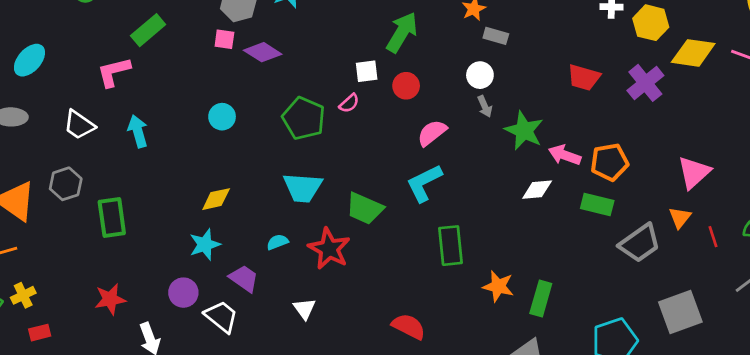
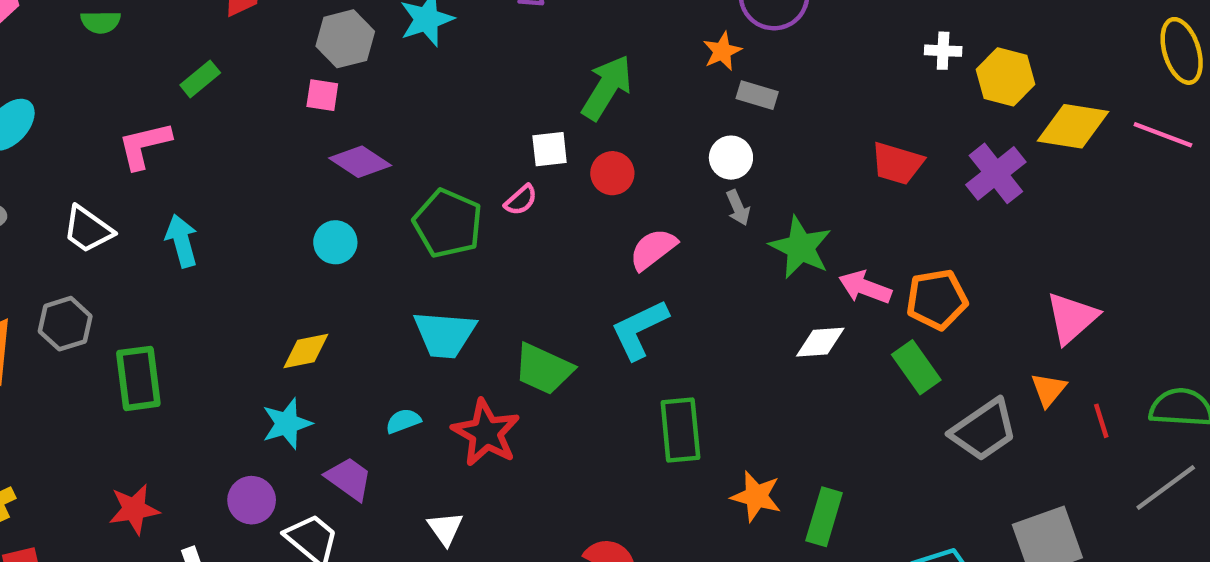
green rectangle: (148, 30) -> (200, 79), size x0.7
purple diamond: (263, 52) -> (360, 162), moved
cyan circle: (222, 117) -> (335, 242), moved
green rectangle: (597, 205) -> (916, 367), turned 40

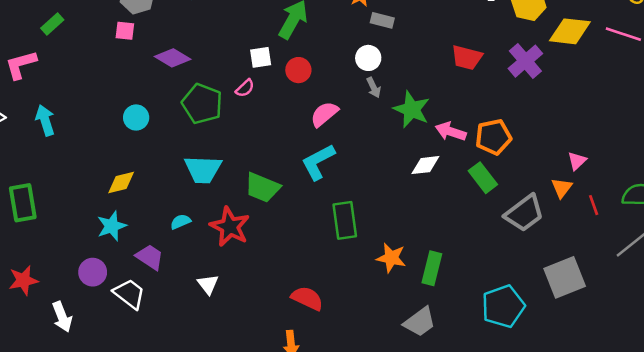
purple diamond: (360, 162) -> (173, 58), moved
pink triangle: (1072, 318) -> (577, 161), moved, size x0.6

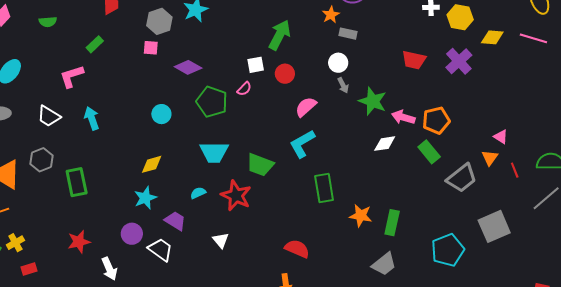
yellow diamond: (570, 31) -> (492, 37), size x0.7
pink triangle: (577, 161) -> (501, 137), turned -42

